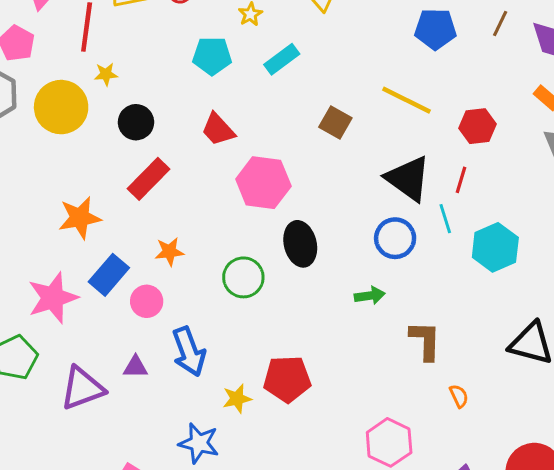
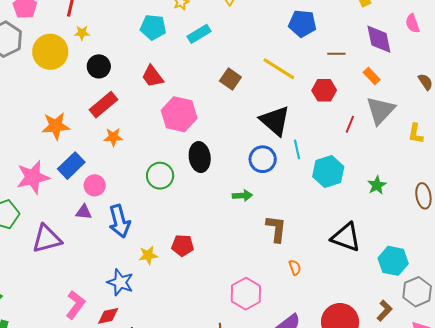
brown line: (500, 24) -> (336, 54), moved, turned 60
red line: (461, 180) -> (350, 124), moved
orange star: (169, 252) -> (113, 137), moved
purple triangle: (135, 367) -> (84, 212), moved
red pentagon: (287, 379) -> (183, 245), size x0.7

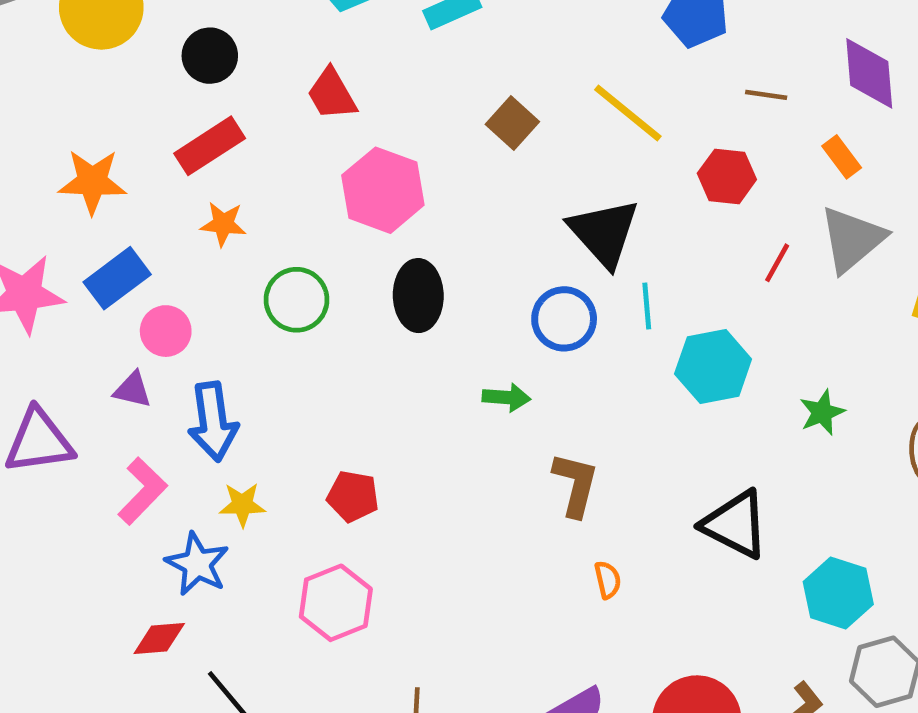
green circle: (160, 176) -> (297, 300), moved
yellow star: (148, 255) -> (242, 505), moved
pink hexagon: (246, 294) -> (336, 603), moved
pink L-shape: (75, 305) -> (142, 491), moved

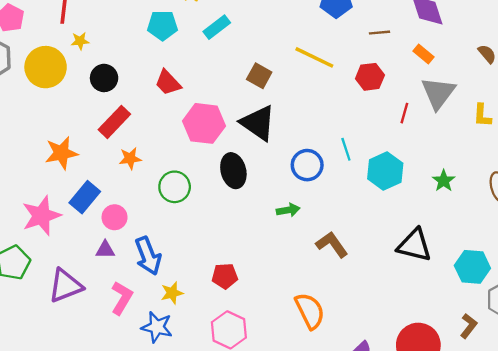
black triangle: (604, 233) -> (258, 123), moved
brown L-shape: (576, 484) -> (332, 244), turned -36
orange semicircle: (608, 580) -> (310, 311), moved, size x2.0

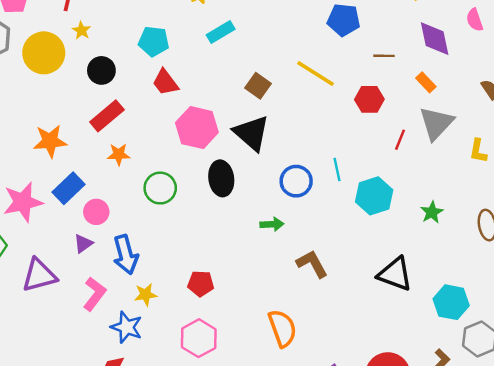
cyan pentagon: (162, 25) -> (154, 41), moved
yellow star: (80, 41) -> (81, 30), turned 30
purple triangle: (105, 250) -> (83, 244), turned -42

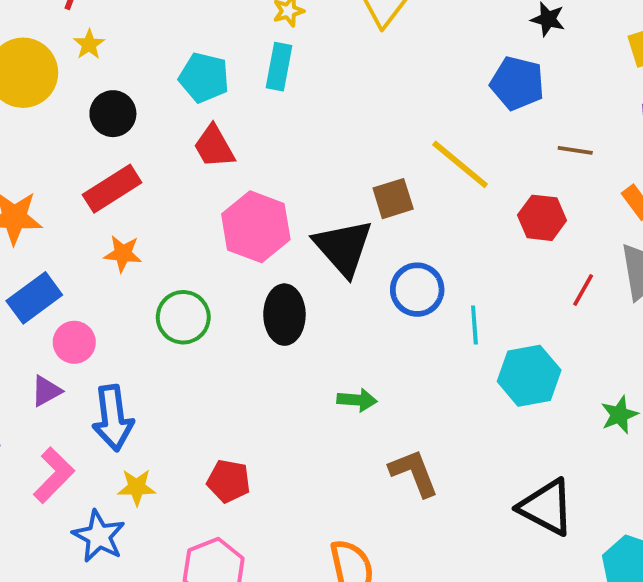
cyan rectangle: (221, 32) -> (279, 67), moved, turned -56
brown square: (258, 86) -> (393, 199), moved, turned 30
blue circle: (296, 181) -> (417, 290), moved

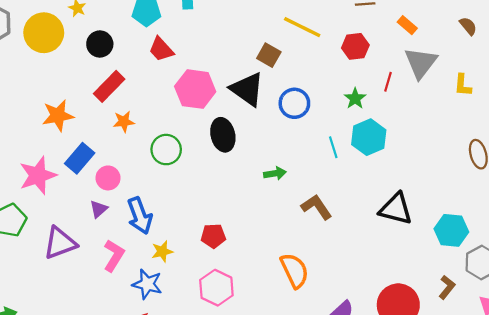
brown square: (393, 199) -> (269, 55), turned -30
cyan line: (474, 325) -> (333, 147), moved
green star: (619, 415) -> (355, 98), moved

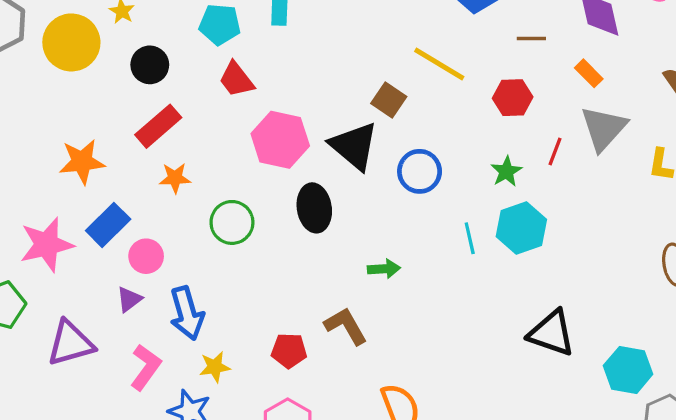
brown L-shape: (317, 207) -> (346, 326), moved

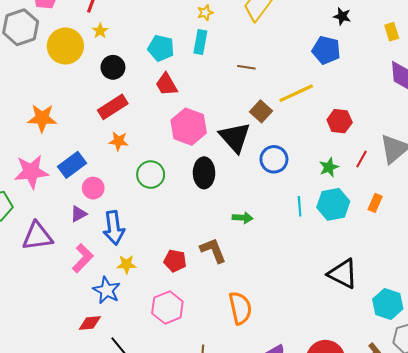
brown line: (531, 38) -> (246, 67), moved
yellow line: (439, 64) -> (296, 93), turned -64
orange rectangle: (589, 73) -> (375, 203), moved, turned 60
orange star: (82, 162) -> (42, 118), moved

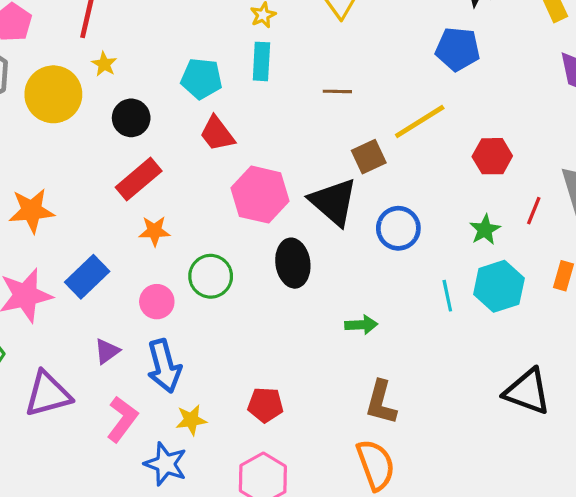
brown square: (261, 111) -> (369, 157), turned 30
pink circle: (93, 188) -> (157, 302), moved
brown L-shape: (213, 250) -> (381, 402), moved, turned -136

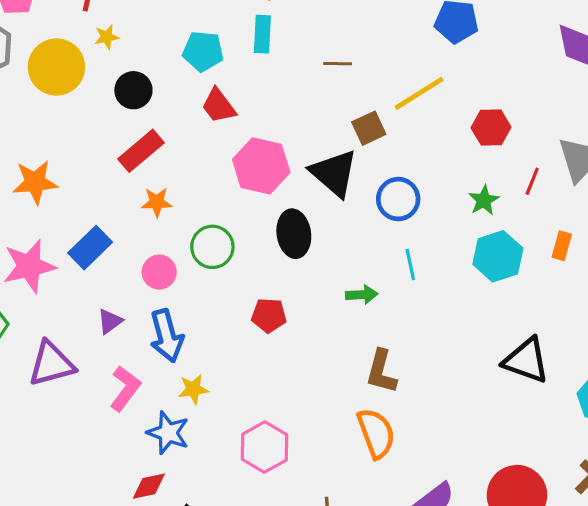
yellow star: (104, 64) -> (107, 37), turned 30
cyan line: (447, 296) -> (410, 265), moved
red pentagon: (265, 405) -> (269, 315), moved

